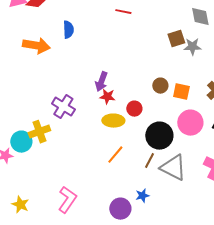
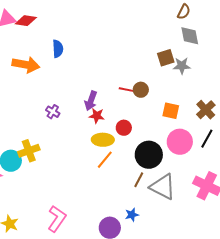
red line: (123, 12) -> (127, 90), moved
brown circle: (160, 86) -> (141, 90), moved
purple cross: (63, 107) -> (53, 112), moved, size x0.6
orange line: (115, 155) -> (105, 160), moved

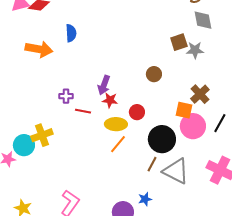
red line: (127, 90) -> (83, 111), moved
brown cross: (206, 110) -> (200, 94), moved
orange square: (171, 111) -> (184, 110), moved
purple cross: (53, 112) -> (66, 96), turned -32

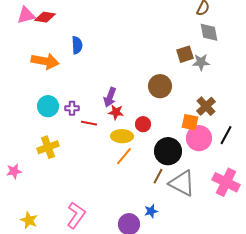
brown circle: (154, 74) -> (160, 86), size x1.5
cyan circle: (24, 145) -> (48, 106), moved

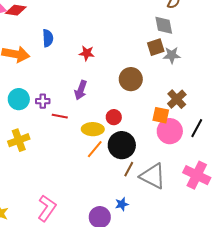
gray diamond: (209, 32) -> (164, 25), moved
red star: (116, 112) -> (87, 53), moved
black circle: (168, 151) -> (122, 145), moved

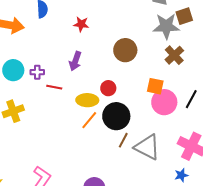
brown square: (156, 47) -> (184, 16), moved
gray star: (172, 55) -> (166, 26), size x1.5
brown cross: (177, 99) -> (174, 55), moved
blue star: (122, 204) -> (181, 175), moved

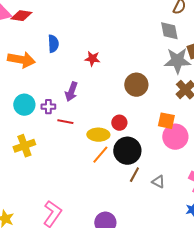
purple arrow: (75, 61) -> (71, 92), moved
gray triangle: (147, 147) -> (158, 182), size x0.5

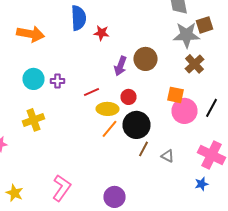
blue semicircle: (53, 44) -> (78, 18), moved, size x1.4
purple arrow: (71, 92) -> (120, 66), moved
red line: (65, 122) -> (92, 92), moved, turned -35

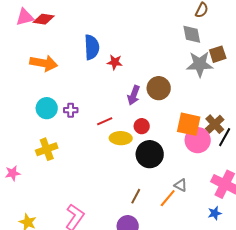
brown cross: (194, 64) -> (215, 124), moved
orange square: (176, 95) -> (189, 124), size x1.4
orange line: (110, 129) -> (168, 198), moved
brown line: (144, 149) -> (136, 196), moved

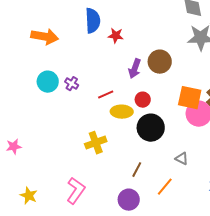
purple cross: (71, 110) -> (72, 84), turned 32
yellow cross: (47, 149) -> (96, 143), moved
orange line: (168, 198) -> (165, 187), moved

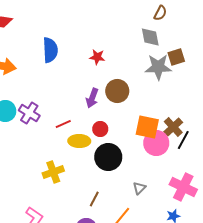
red star: (116, 36) -> (97, 57), moved
purple cross: (72, 84) -> (29, 113), size x1.5
gray triangle: (182, 159) -> (139, 188), turned 48

